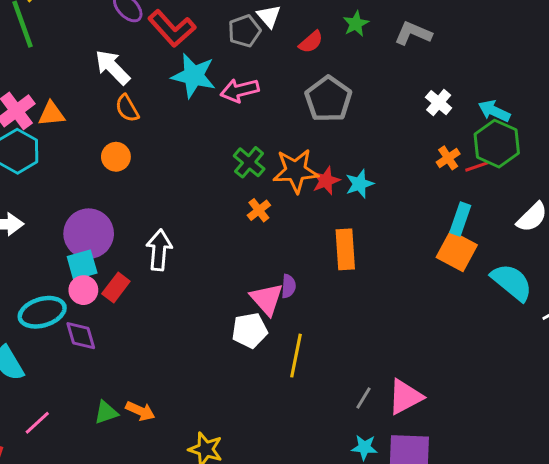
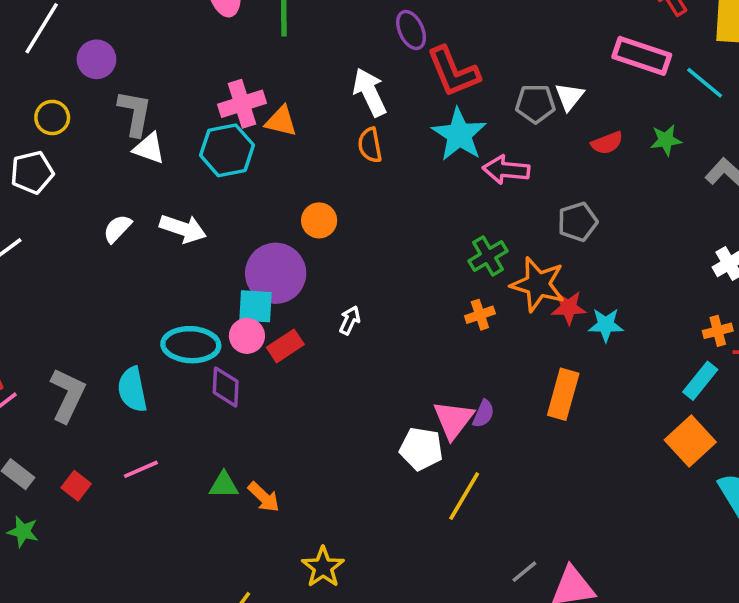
gray pentagon: (328, 99) -> (578, 222), moved, size x0.7
orange circle: (116, 157) -> (319, 220), moved
cyan rectangle: (460, 219) -> (700, 381), moved
white arrow: (159, 250) -> (350, 320), size x0.6

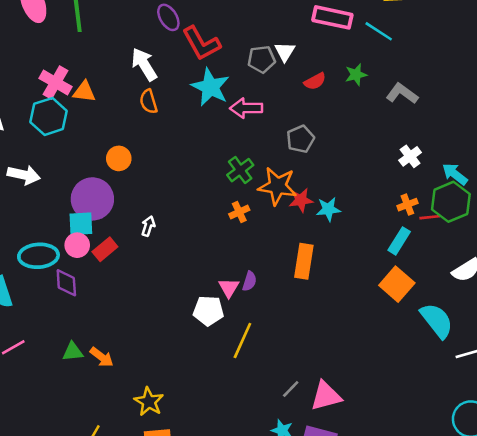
pink cross: (242, 104) -> (55, 82), turned -36
pink triangle: (453, 420) -> (229, 288), size x0.7

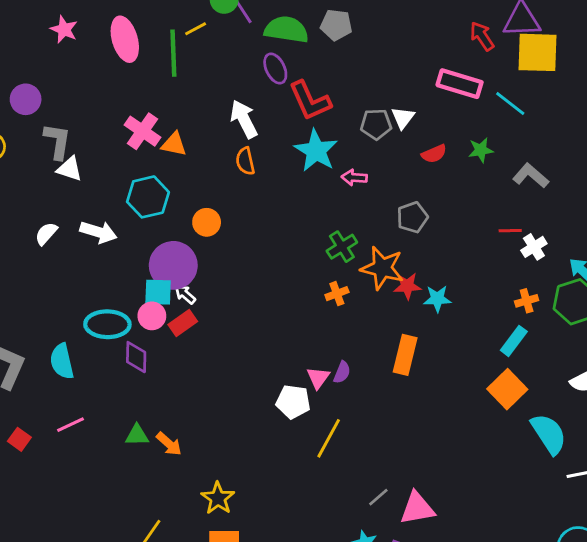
pink arrow: (246, 108) -> (354, 178), size x0.7
cyan hexagon: (49, 116) -> (148, 197), moved
red line: (430, 217) -> (510, 231), moved
white arrow: (148, 226) -> (185, 294), moved, turned -72

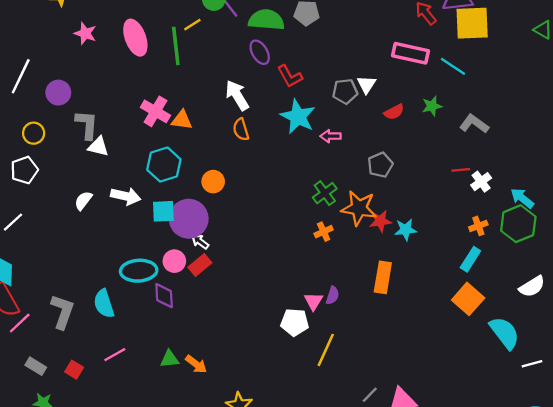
red L-shape: (310, 101) -> (290, 76), size x0.7
cyan square: (158, 292) -> (163, 211), moved

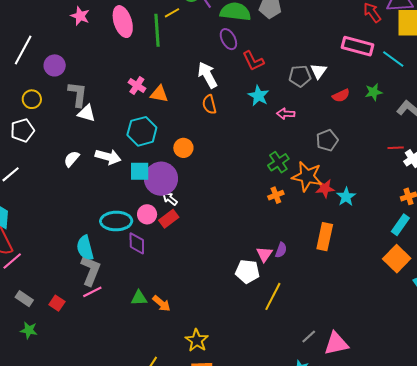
pink cross: (155, 111) -> (137, 85), size x0.7
cyan star: (298, 117) -> (259, 96), size x0.7
cyan star: (406, 230) -> (346, 197), turned -30
gray L-shape: (62, 312) -> (91, 271), moved

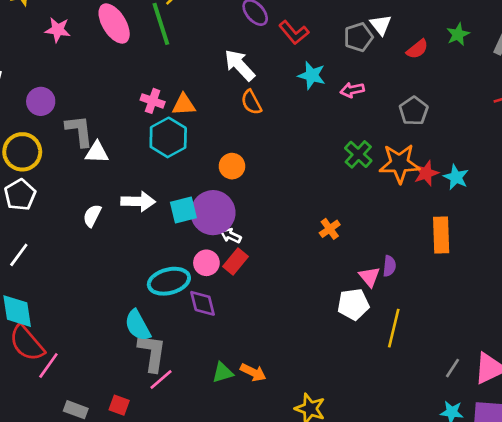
yellow circle: (32, 99) -> (22, 152), size x1.5
cyan hexagon: (142, 131) -> (168, 137), moved
orange cross: (276, 195) -> (330, 229), moved

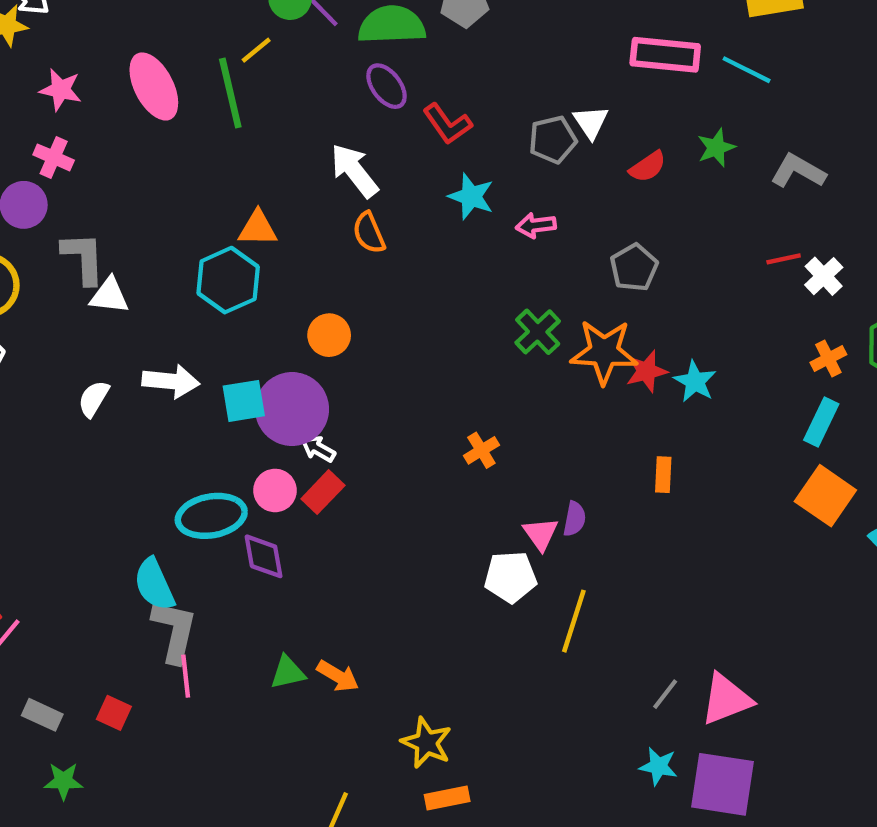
pink cross: (153, 101) -> (54, 157), moved
orange rectangle: (441, 235) -> (663, 475), size x0.6
pink line: (161, 380) -> (186, 676), turned -60

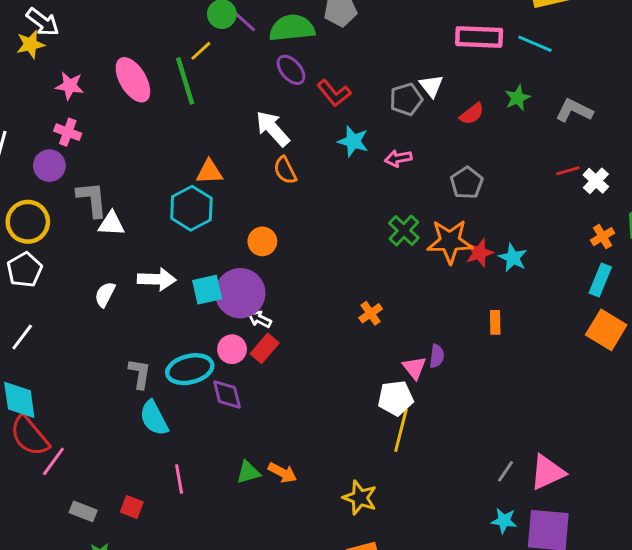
yellow line: (574, 621) -> (401, 430), moved
gray L-shape: (174, 631) -> (140, 374), moved, size x0.7
yellow star: (427, 743) -> (360, 498), moved

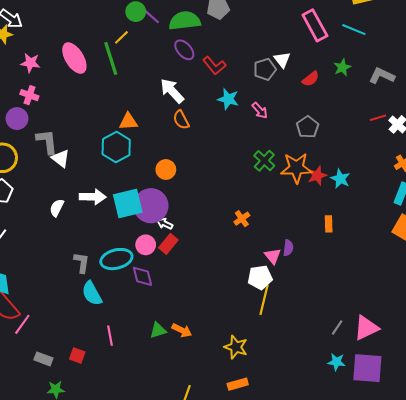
pink rectangle: (479, 37) -> (315, 25), turned 60
pink arrow: (398, 158) -> (260, 110), turned -120
white triangle: (111, 224) -> (61, 158), turned 36
cyan square: (207, 290) -> (128, 204), size x1.4

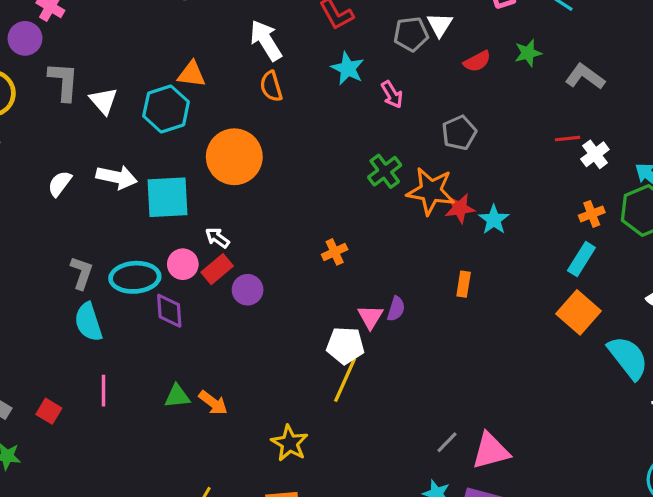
white triangle: (61, 158) -> (103, 101), moved
orange circle: (166, 170) -> (234, 157), size x1.8
purple circle: (151, 206) -> (248, 290), moved, size x0.6

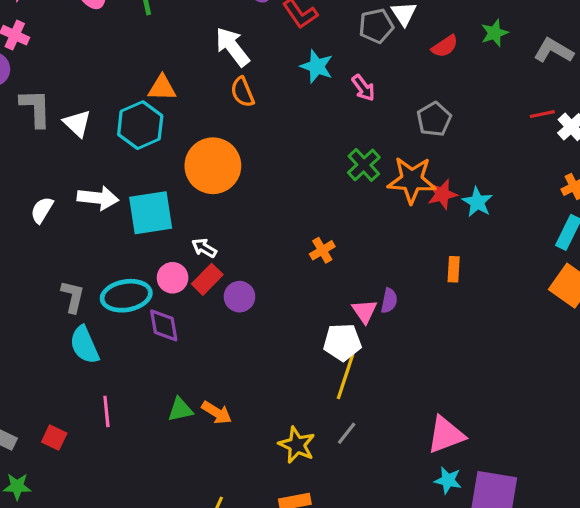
gray line: (447, 442) -> (347, 433), moved
pink triangle: (491, 451) -> (446, 435), moved

